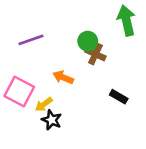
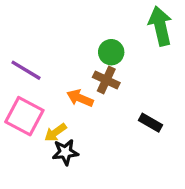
purple line: (31, 40) -> (26, 70), moved, turned 50
brown cross: (95, 54) -> (106, 80), moved
black star: (52, 120) -> (65, 152), turned -30

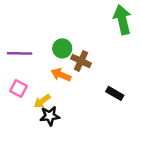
green circle: (111, 52) -> (62, 48), moved
purple line: (26, 70) -> (20, 53), turned -30
pink square: (24, 116) -> (18, 88), size x0.6

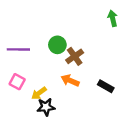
green arrow: (122, 20) -> (113, 18), size x0.6
brown cross: (81, 61) -> (75, 56), turned 30
orange arrow: (61, 75) -> (70, 80), moved

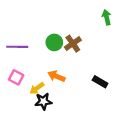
brown cross: (75, 56) -> (73, 44), moved
orange arrow: (70, 80) -> (56, 76), moved

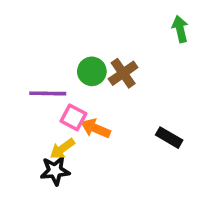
purple line: (17, 47) -> (48, 93), moved
pink square: (16, 77) -> (73, 117), moved
black star: (43, 101) -> (55, 171), moved

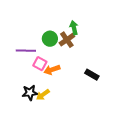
green arrow: (180, 29) -> (74, 28), moved
orange arrow: (96, 128) -> (52, 70), turned -42
yellow arrow: (62, 149) -> (43, 95), moved

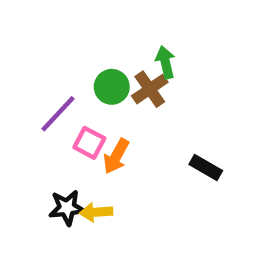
purple line: (26, 51) -> (58, 114), turned -48
orange arrow: (52, 70) -> (116, 156), turned -42
yellow arrow: (43, 95) -> (96, 212), turned 32

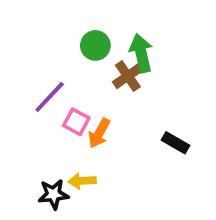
green arrow: (165, 62) -> (141, 53), size x1.4
green circle: (112, 87) -> (95, 45), moved
black star: (67, 208) -> (53, 194), moved

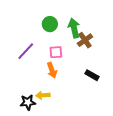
brown cross: (128, 76) -> (85, 40), moved
pink square: (76, 122) -> (56, 52), moved, turned -32
orange arrow: (99, 133) -> (52, 70), turned -49

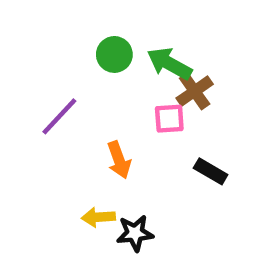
green arrow: (74, 28) -> (169, 64), turned -48
pink square: (56, 52) -> (169, 119), moved
black star: (28, 102) -> (135, 233), moved

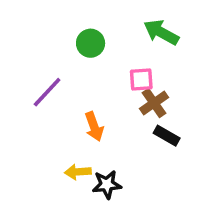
green arrow: (169, 64) -> (161, 32), moved
brown cross: (195, 91) -> (154, 103), moved
pink square: (169, 119) -> (141, 79), moved

